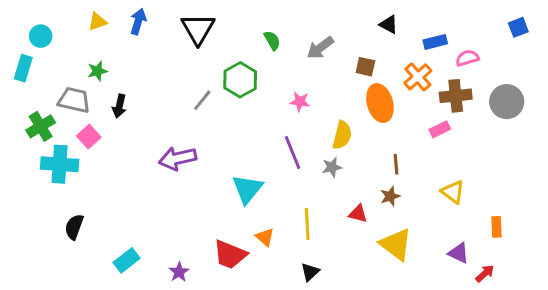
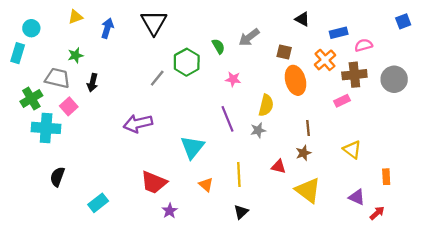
blue arrow: (138, 22) -> (107, 28), moved
green semicircle: (272, 40) -> (218, 46), moved
red trapezoid: (230, 255) -> (154, 182), moved
purple star: (179, 272) -> (170, 211), moved

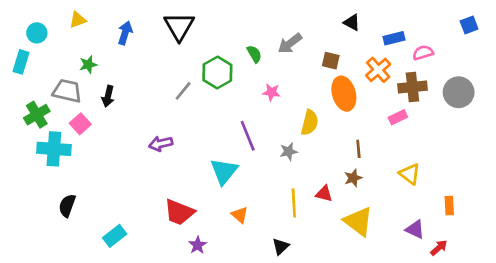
yellow triangle: (76, 17) -> (78, 20), moved
purple line: (227, 119) -> (248, 136), moved
purple arrow: (138, 123) -> (161, 144), size x0.7
gray star: (258, 130) -> (289, 152), moved
yellow line: (239, 174) -> (294, 203), moved

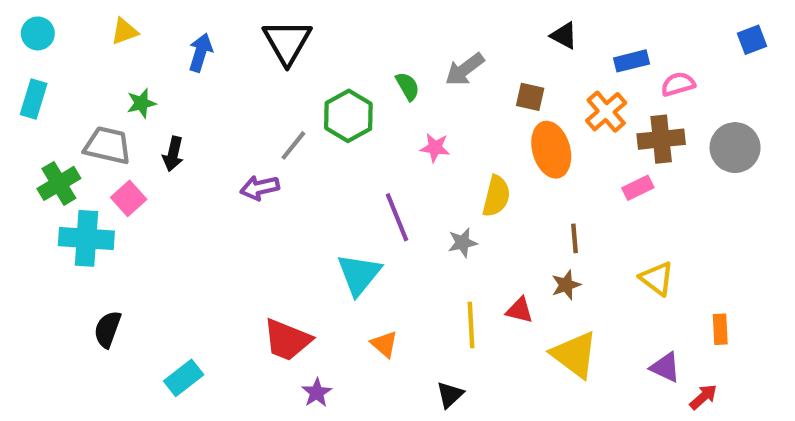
cyan circle: (37, 33) -> (38, 33), moved
purple arrow: (161, 144) -> (260, 188), moved

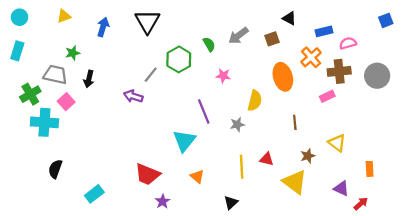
brown square: (530, 97) -> (272, 39), moved, turned -32
purple arrow: (260, 188) -> (133, 96), turned 30
brown star: (566, 285) -> (308, 156), moved

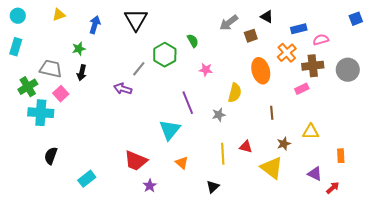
gray arrow: (238, 36) -> (229, 23), moved
green star: (73, 53) -> (79, 49), moved
yellow triangle: (337, 143) -> (311, 132), turned -36

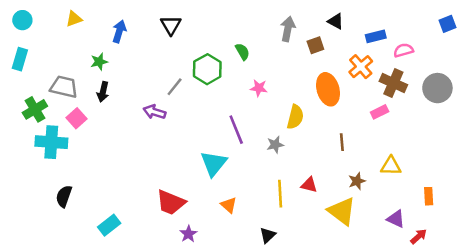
black triangle: (136, 20) -> (171, 25), size x0.7
gray arrow: (229, 23) -> (288, 29), turned 138
brown cross: (313, 66) -> (393, 83), turned 30

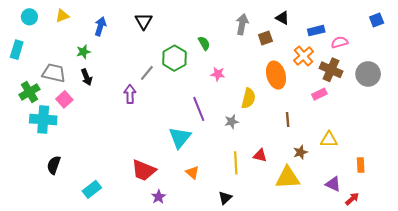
cyan circle: (22, 20) -> (29, 17), moved
black arrow: (103, 92) -> (87, 77), turned -35
purple arrow: (154, 112) -> (130, 94), turned 72
yellow triangle: (342, 211) -> (288, 178), turned -40

